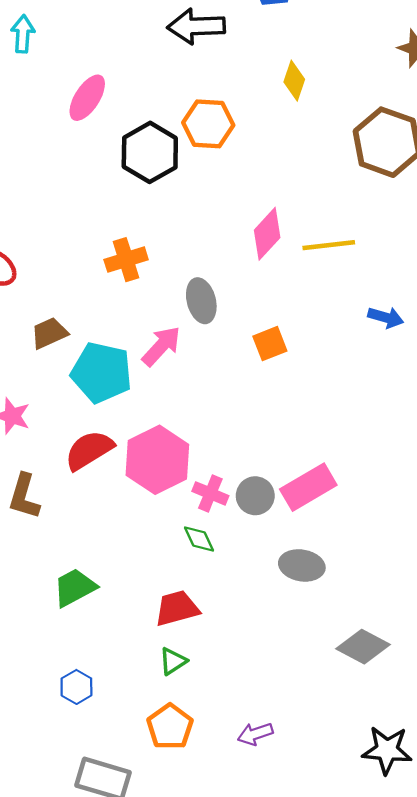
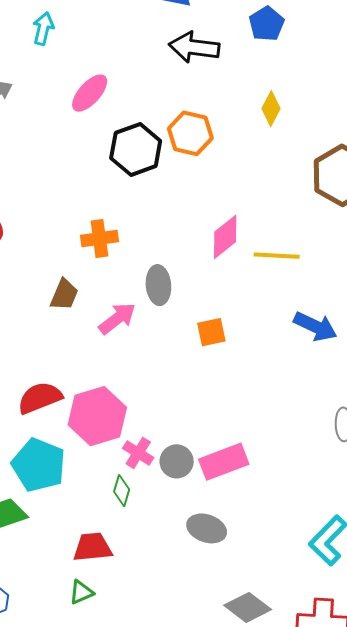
blue arrow: (386, 317) -> (315, 326), size x1.4
brown trapezoid: (49, 333) -> (64, 295), moved, turned 128
cyan pentagon: (102, 373) -> (39, 465), moved
green diamond: (199, 539) -> (122, 491), turned 32

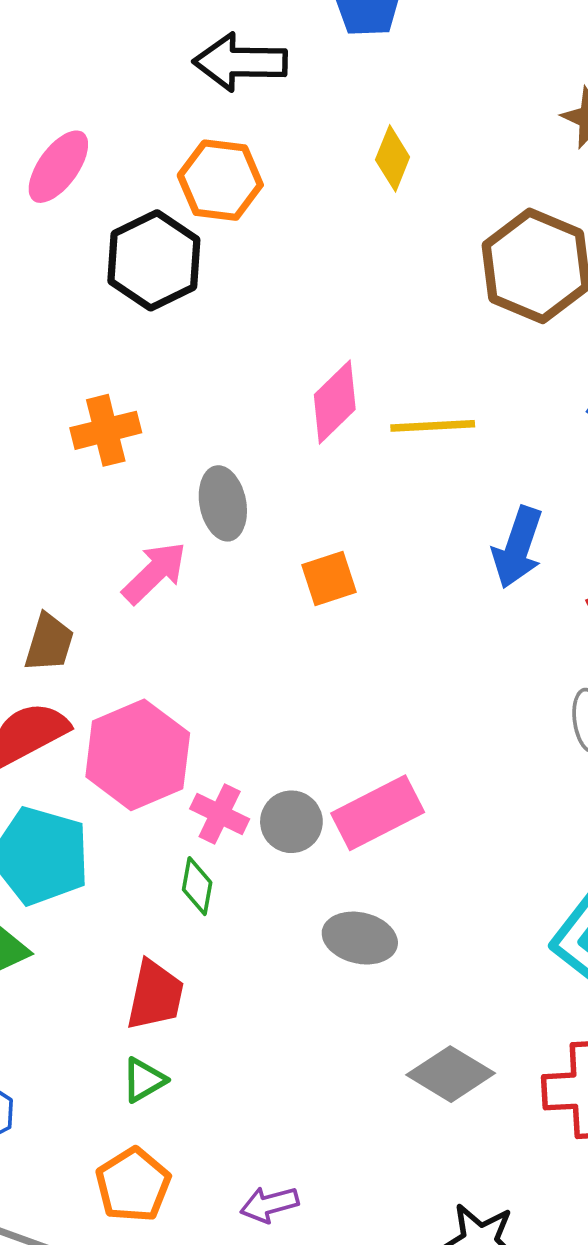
orange hexagon: (190, 133) -> (220, 180), moved
brown trapezoid: (64, 295) -> (49, 643), moved
blue arrow: (315, 326) -> (518, 547), turned 90
red trapezoid: (92, 547) -> (155, 995), turned 114

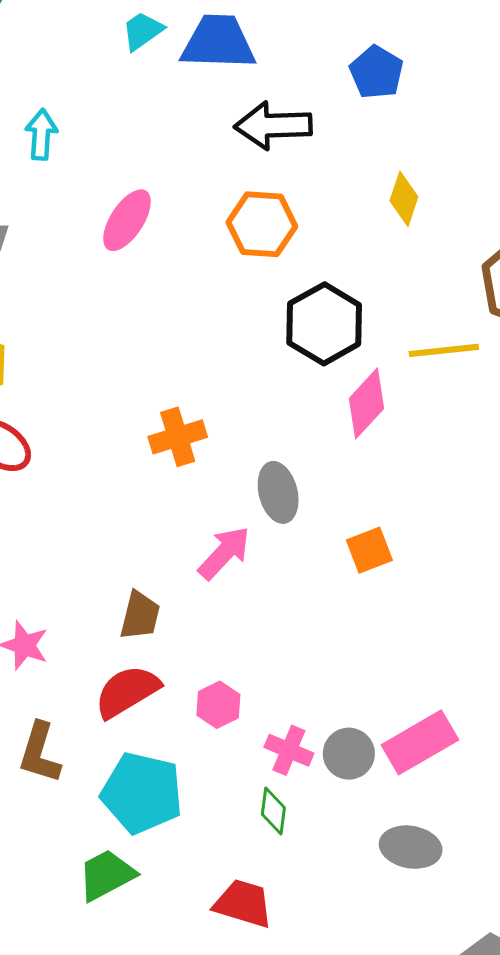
black hexagon: (154, 260) -> (324, 324), moved
yellow line: (433, 426) -> (444, 350), moved
pink hexagon: (138, 755) -> (218, 705), size x0.5
red trapezoid: (155, 995) -> (243, 903), turned -82

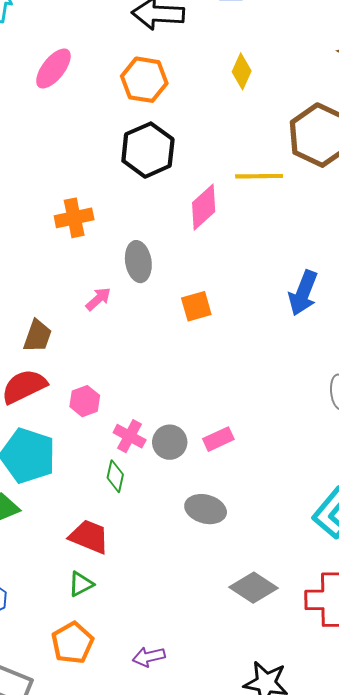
black hexagon: (324, 324) -> (148, 150), moved
pink arrow: (224, 553) -> (98, 299), size x0.7
pink rectangle: (420, 742) -> (218, 439), size x0.6

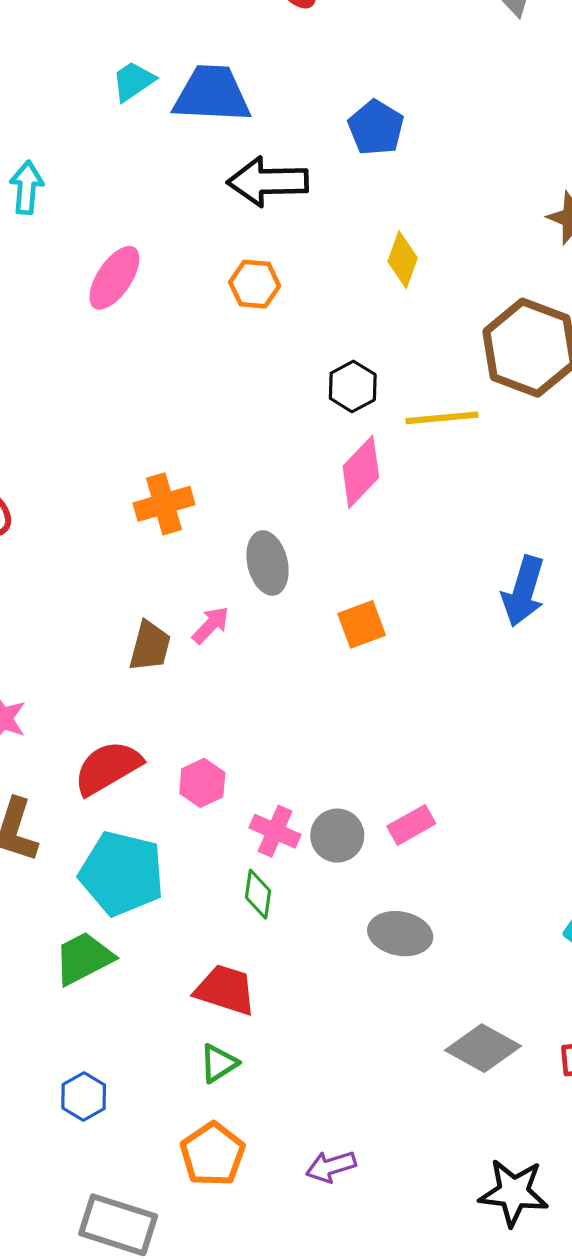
orange hexagon: (144, 80) -> (255, 284), size x0.7
black hexagon: (148, 150) -> (353, 386), moved, size x0.6
brown trapezoid: (37, 336) -> (150, 646), moved

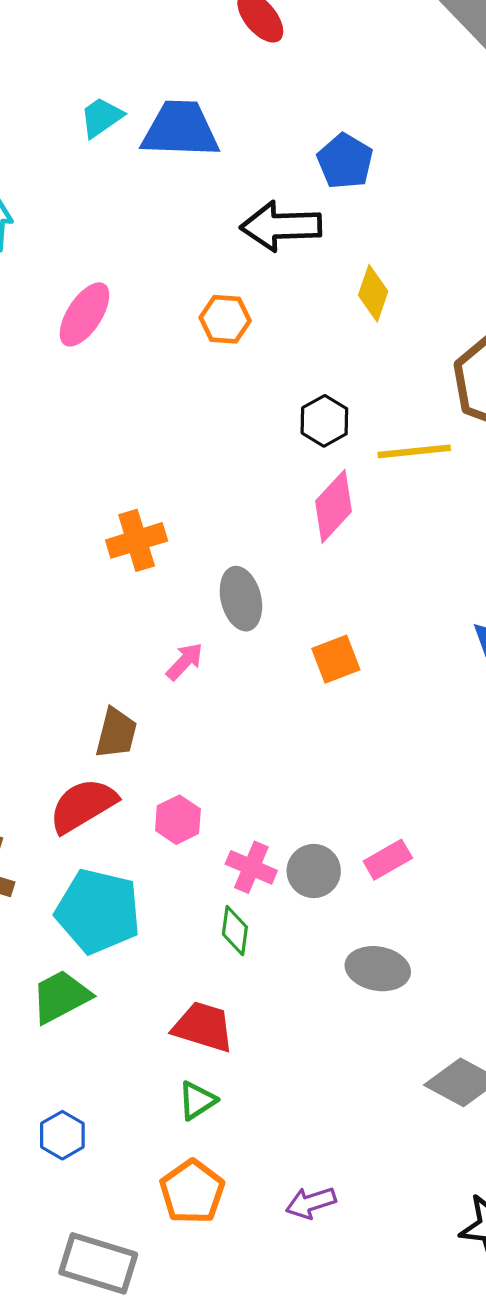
black arrow: (268, 182) -> (281, 226), moved
brown trapezoid: (150, 646) -> (116, 733), moved

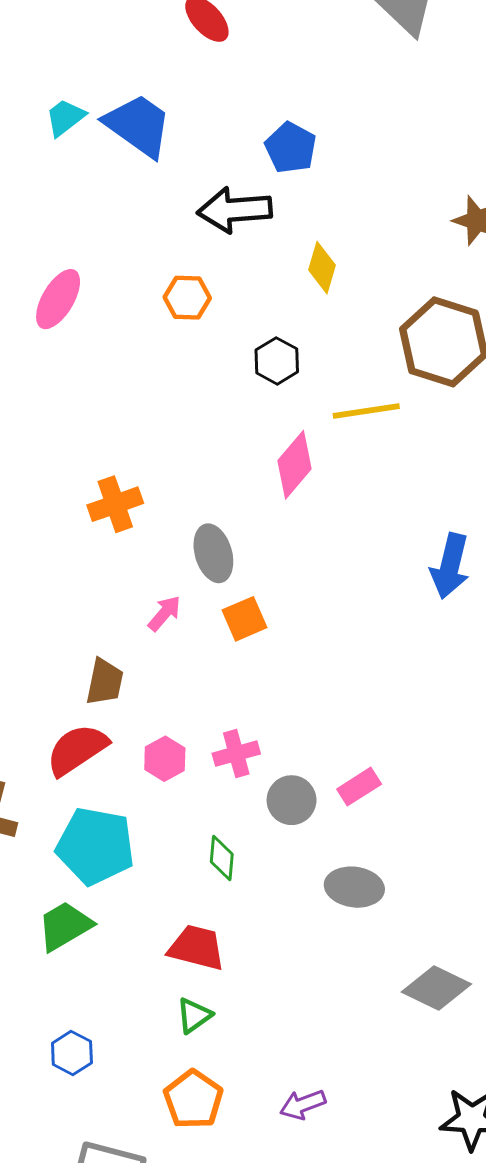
blue trapezoid: (180, 129) -> (138, 125), turned 36
black hexagon: (324, 421) -> (277, 361), moved
orange square: (336, 659) -> (244, 619), moved
pink cross: (251, 867) -> (236, 754), moved, turned -36

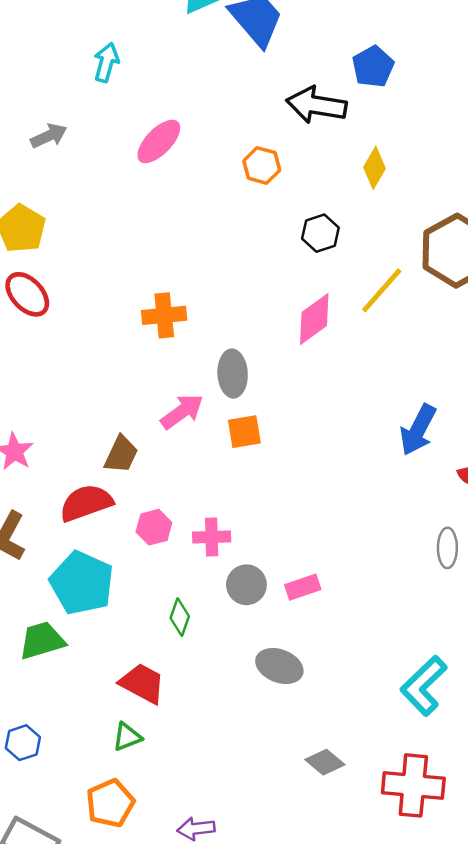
yellow line: (366, 411) -> (382, 290), turned -54
pink arrow: (164, 613) -> (182, 412), size x1.4
gray diamond: (436, 988) -> (325, 762), size x0.7

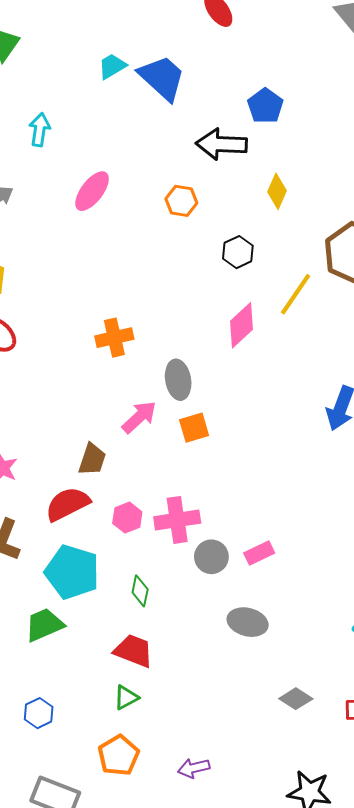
pink cross: (212, 537) -> (177, 520), size x1.4
green diamond: (180, 617) -> (140, 591), moved

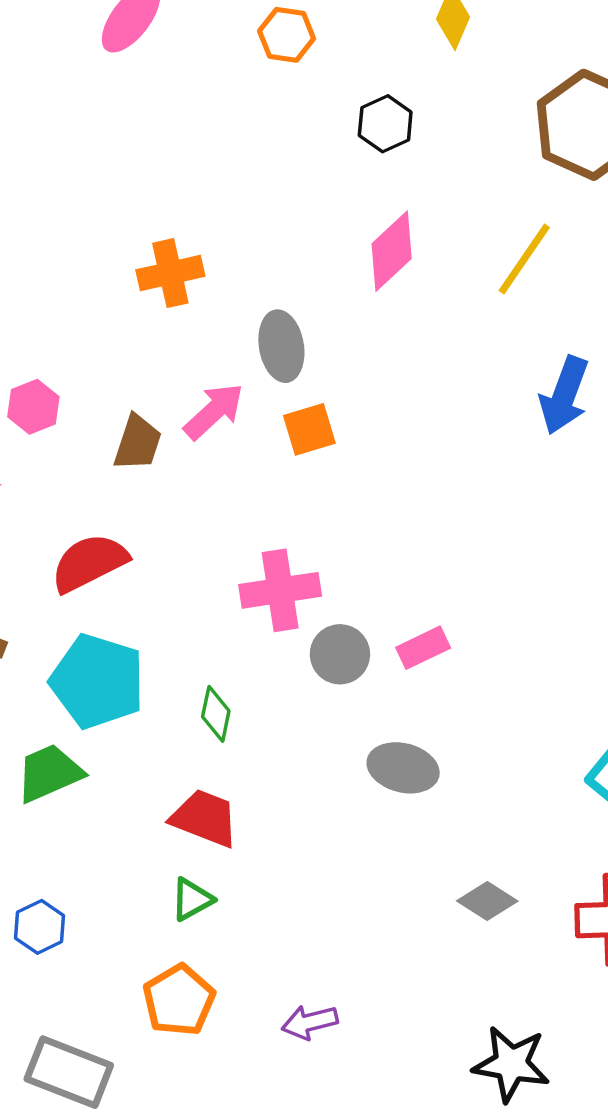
yellow line: (296, 294) -> (524, 259), moved
brown trapezoid: (92, 459) -> (138, 443), moved
pink hexagon: (127, 518) -> (33, 407), moved

